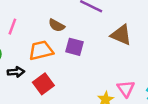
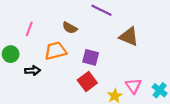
purple square: (74, 47) -> (91, 57), moved
red square: (43, 84) -> (87, 81), moved

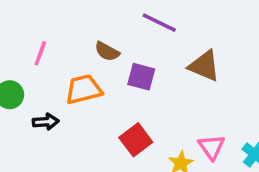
purple square: (91, 57) -> (141, 77), moved

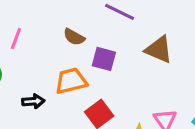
orange trapezoid: (84, 89) -> (71, 81), moved
black arrow: (46, 122) -> (33, 101), moved

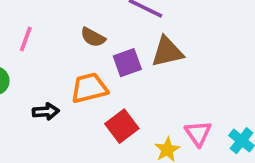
brown triangle: (159, 50) -> (167, 52), moved, turned -36
purple square: (104, 59) -> (127, 63), turned -35

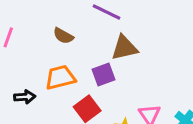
purple square: (127, 63) -> (104, 75), moved

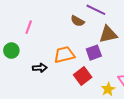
brown semicircle: (63, 36) -> (78, 21), moved

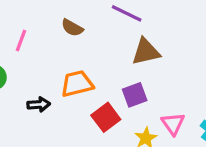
brown semicircle: (78, 21) -> (72, 28), moved
purple square: (94, 53) -> (135, 95), moved

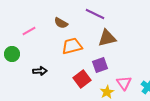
pink line: (21, 41) -> (29, 31), turned 40
orange trapezoid: (77, 84) -> (72, 46), moved

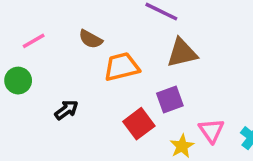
brown semicircle: (61, 23) -> (91, 39), moved
pink line: (29, 31) -> (34, 41), moved
black arrow: (40, 71) -> (66, 110), turned -32

